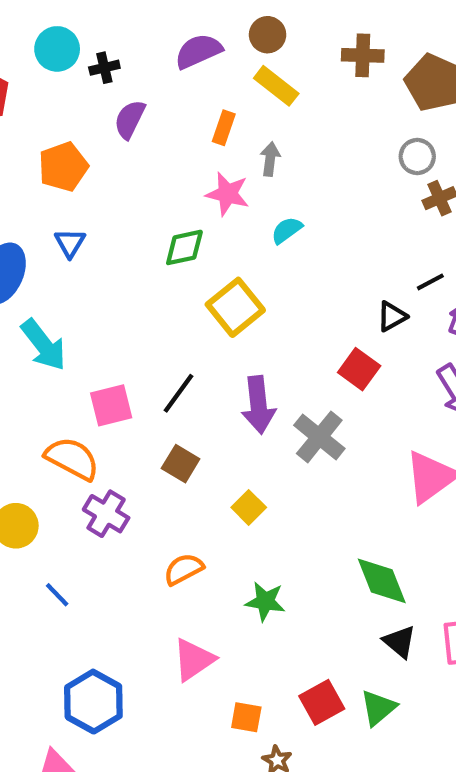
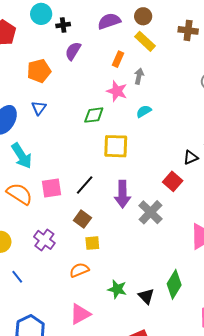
yellow square: (235, 307) -> (116, 146), turned 36
orange semicircle: (72, 459) -> (20, 194), moved
yellow square: (249, 507) -> (92, 243), moved, turned 35
green diamond: (382, 581) -> (174, 284), turned 48
black triangle: (399, 642) -> (146, 296), moved

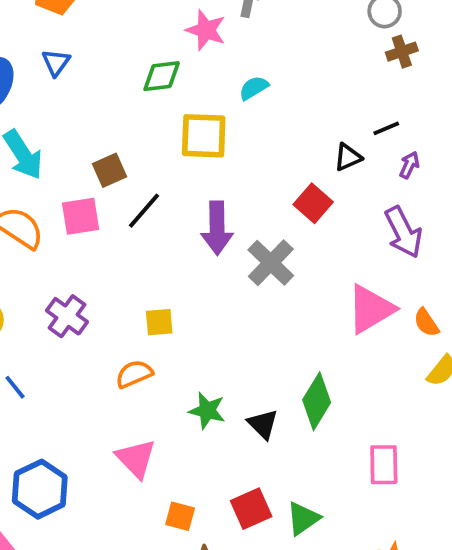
cyan semicircle: (144, 111) -> (254, 88), moved
brown square: (82, 219) -> (110, 170), moved, turned 30
pink triangle: (80, 314) -> (136, 459), turned -45

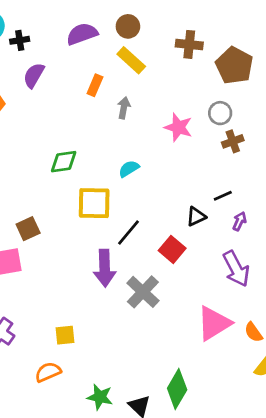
pink star: (206, 30) -> (178, 127), moved
black line: (144, 211) -> (128, 232), moved

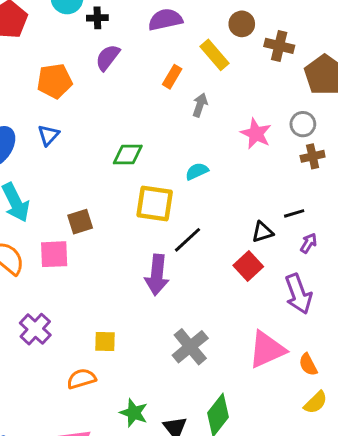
brown circle: (128, 26) -> (242, 24), moved
red square: (172, 249) -> (248, 266), moved
gray cross: (143, 292) -> (190, 347), moved

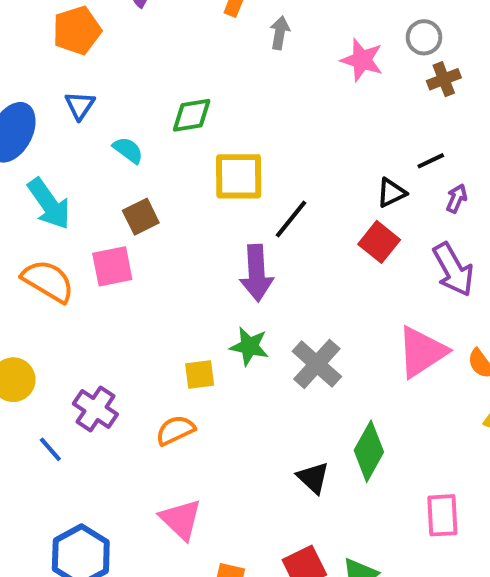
cyan semicircle: (197, 171) -> (128, 150), moved, turned 70
purple cross: (35, 329) -> (95, 409), moved
green star: (134, 413) -> (249, 346), moved

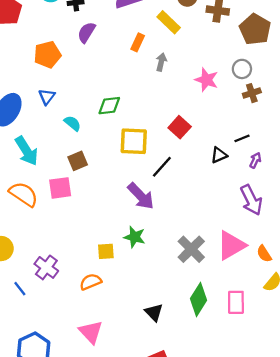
red square: (379, 242) -> (180, 127), moved
purple arrow: (257, 273) -> (141, 196), turned -44
gray cross: (317, 364) -> (191, 249), moved
black triangle: (313, 478) -> (154, 312), moved
pink rectangle: (442, 515) -> (236, 302), moved

